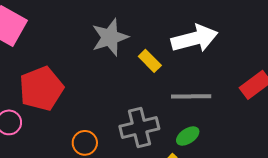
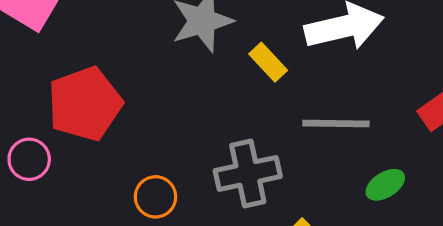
green ellipse: (188, 136) -> (385, 185), moved

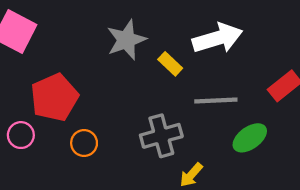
green ellipse: (385, 185) -> (250, 138), size x1.4
orange circle: (156, 197) -> (84, 143), moved

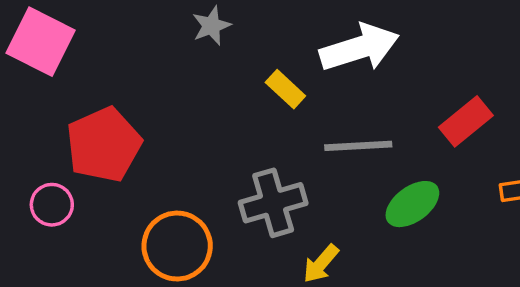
gray star: (126, 40) -> (211, 26), moved, size x0.6
orange circle: (84, 143) -> (177, 246), moved, size x1.6

